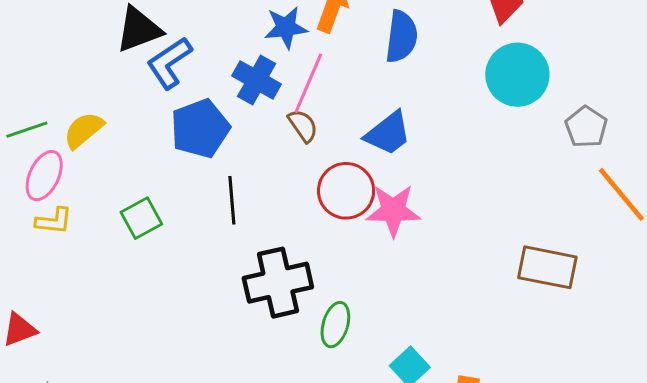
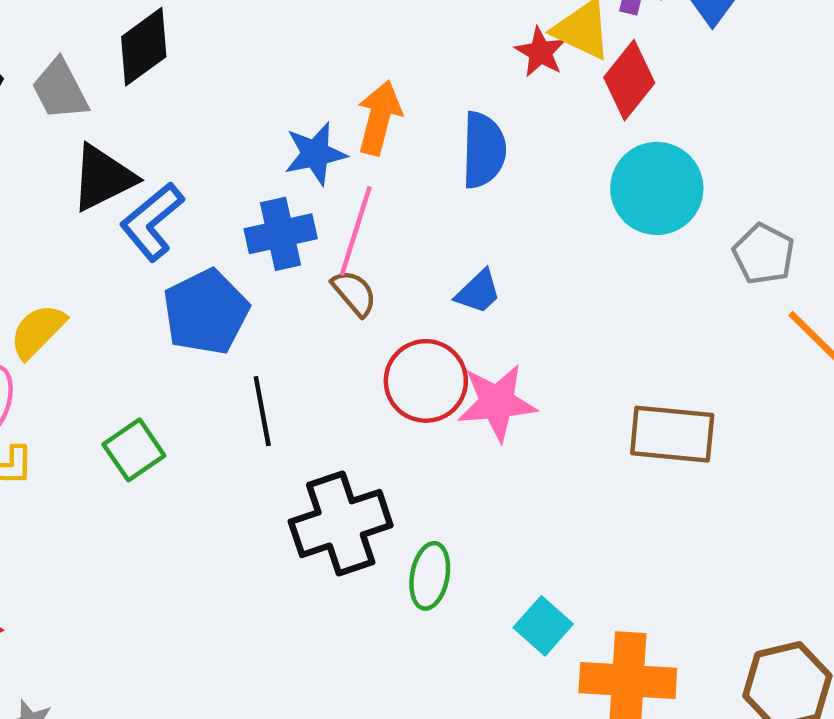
blue cross: (257, 80) -> (281, 234), turned -36
blue trapezoid: (388, 133) -> (478, 292), size x0.7
brown rectangle: (547, 267) -> (672, 434), moved

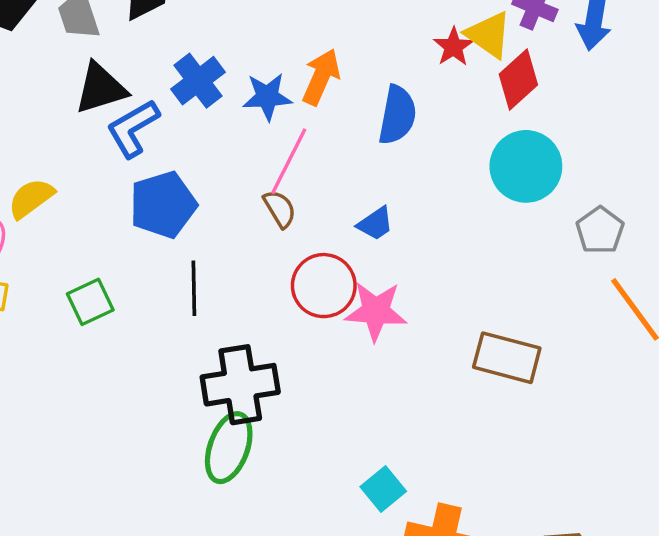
blue cross: (281, 234) -> (198, 81), moved, turned -34
green ellipse: (430, 576) -> (229, 448), moved, size x1.4

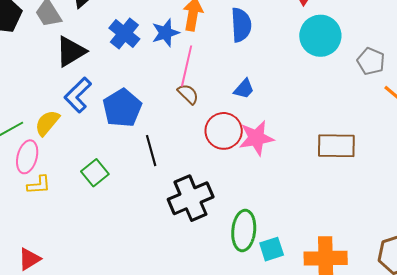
blue L-shape: (133, 128) -> (78, 95), moved
green ellipse: (229, 448) -> (244, 230), moved
cyan square: (383, 489) -> (272, 249), moved, turned 35

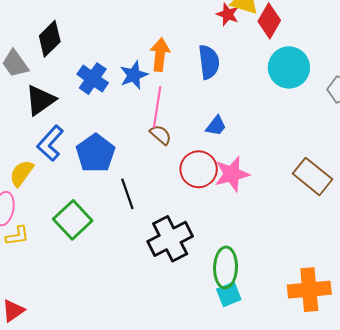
brown rectangle: (336, 146) -> (312, 176), turned 42
green square: (95, 173) -> (73, 220), size x1.4
cyan square: (272, 249) -> (229, 294), moved

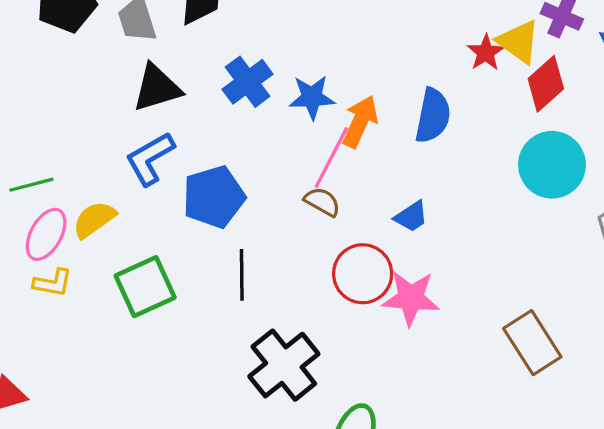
orange arrow: (160, 55) -> (360, 122), moved
brown semicircle: (161, 135) -> (322, 202), turned -30
yellow semicircle: (22, 173) -> (94, 220), moved
black cross: (170, 239) -> (284, 365), turned -30

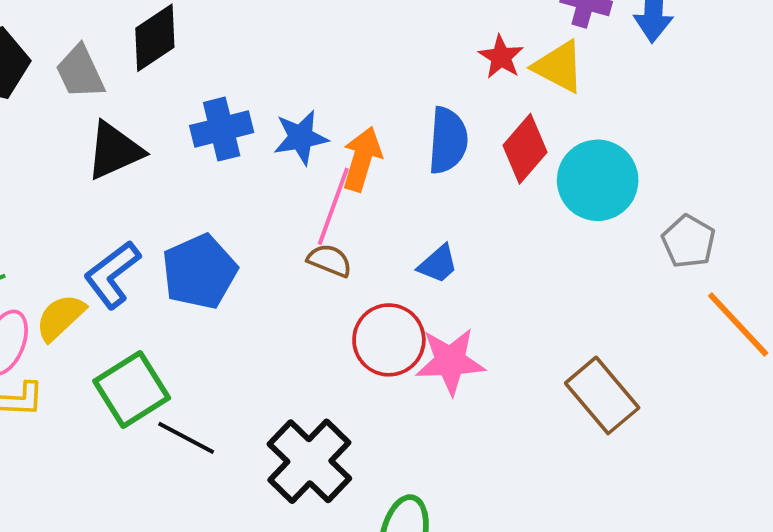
yellow triangle: (519, 42) -> (559, 67), moved
blue cross: (248, 82) -> (222, 129), turned 30
red diamond: (546, 84) -> (525, 149), moved
blue L-shape: (150, 159) -> (112, 275), moved
black line: (242, 275) -> (186, 438), moved, turned -54

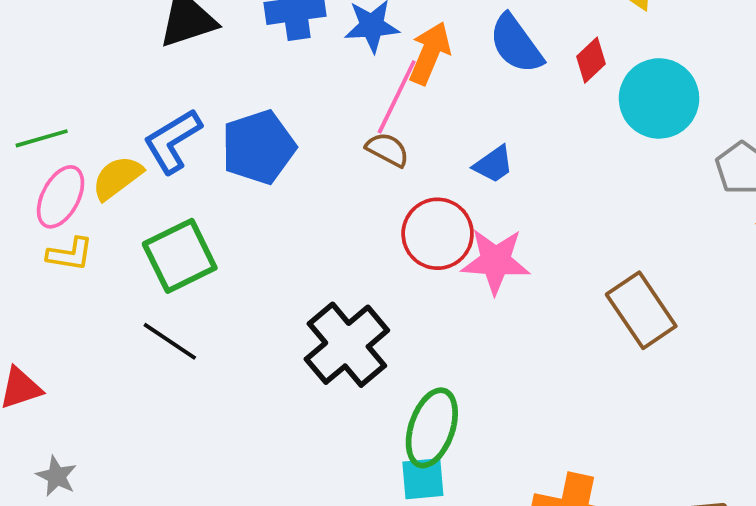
blue semicircle: (448, 140) -> (516, 44), turned 134
red diamond: (525, 149) -> (591, 60), size x0.7
black line: (186, 438) -> (170, 341), moved

